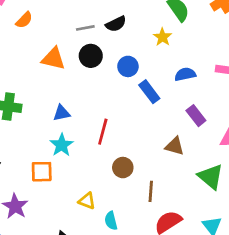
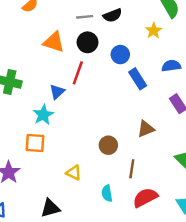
blue triangle: (62, 113) -> (57, 92), turned -35
red line: (103, 132) -> (78, 73), moved
cyan star: (62, 145) -> (43, 115), moved
brown triangle: (175, 146) -> (146, 129), moved, turned -42
cyan semicircle: (111, 221) -> (107, 193), moved

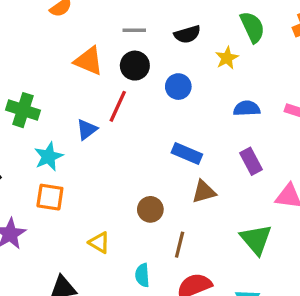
black semicircle: (113, 15) -> (187, 34), moved
blue rectangle: (138, 79) -> (187, 154), moved, turned -40
cyan star: (43, 115) -> (49, 157), moved

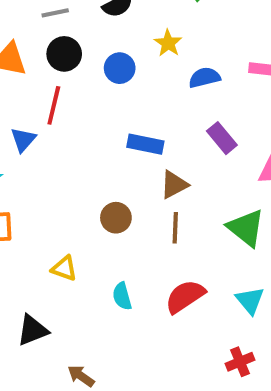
yellow star: (227, 58) -> (168, 43), moved
brown line: (180, 245) -> (175, 228), moved

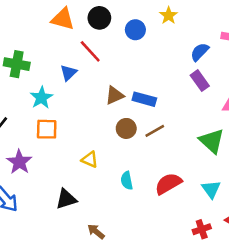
blue semicircle: (204, 78) -> (200, 52), moved, turned -36
red line: (54, 105) -> (90, 51), turned -60
blue rectangle: (145, 144) -> (144, 99), moved
brown triangle: (174, 185) -> (115, 95), moved
brown line: (175, 228) -> (155, 131), moved, turned 54

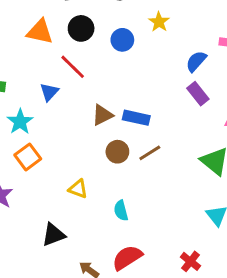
orange square: (47, 129) -> (28, 157), turned -35
red semicircle: (168, 184) -> (127, 258), moved
red cross: (202, 229) -> (190, 261), moved, turned -30

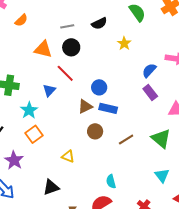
blue circle: (122, 40) -> (99, 87), moved
brown line: (150, 153) -> (126, 139), moved
cyan semicircle: (121, 211) -> (111, 181), moved

